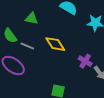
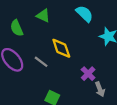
gray line: (27, 46) -> (41, 62), moved

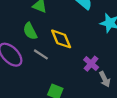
green semicircle: (17, 28) -> (30, 31), moved

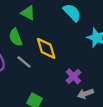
gray arrow: (105, 79) -> (85, 94), turned 91

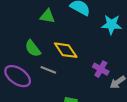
green triangle: (28, 13) -> (47, 16), moved

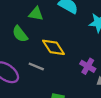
green semicircle: (33, 48) -> (20, 34), moved

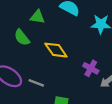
gray line: (36, 66) -> (36, 83), moved

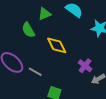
green triangle: (38, 17) -> (45, 14), turned -40

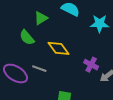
gray line: (35, 72) -> (39, 69), moved

